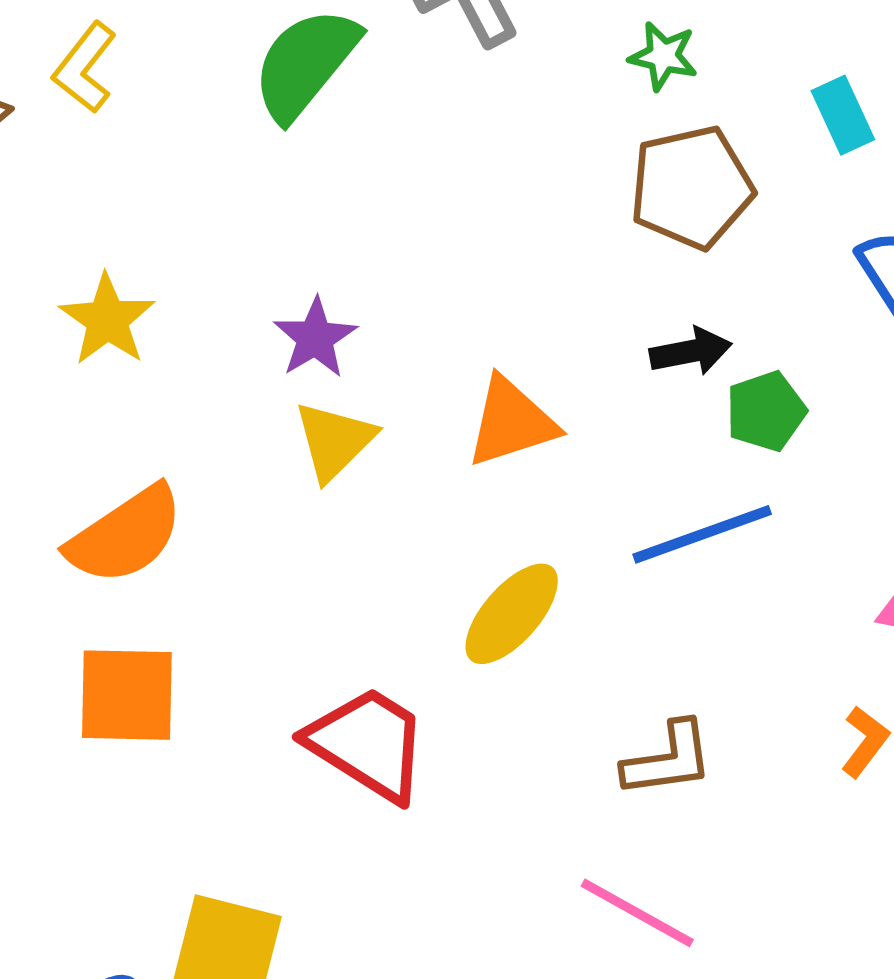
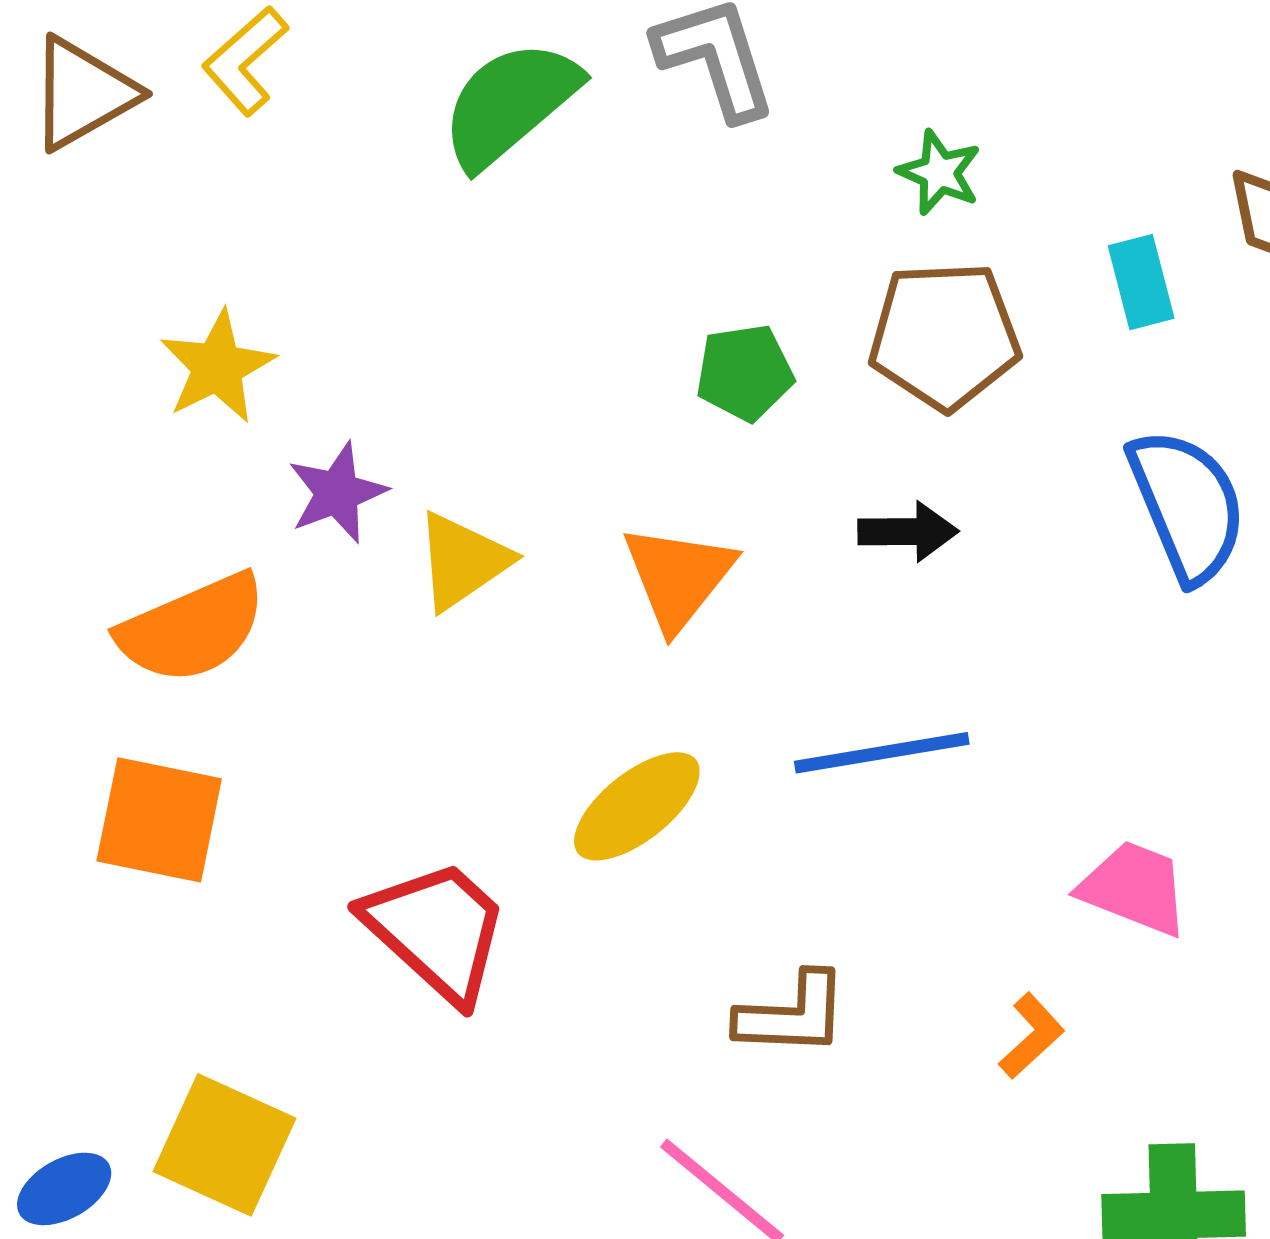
purple star: (315, 338) -> (337, 493), moved
green pentagon: (766, 411) -> (745, 373), moved
orange triangle: (511, 422) -> (678, 577), turned -44

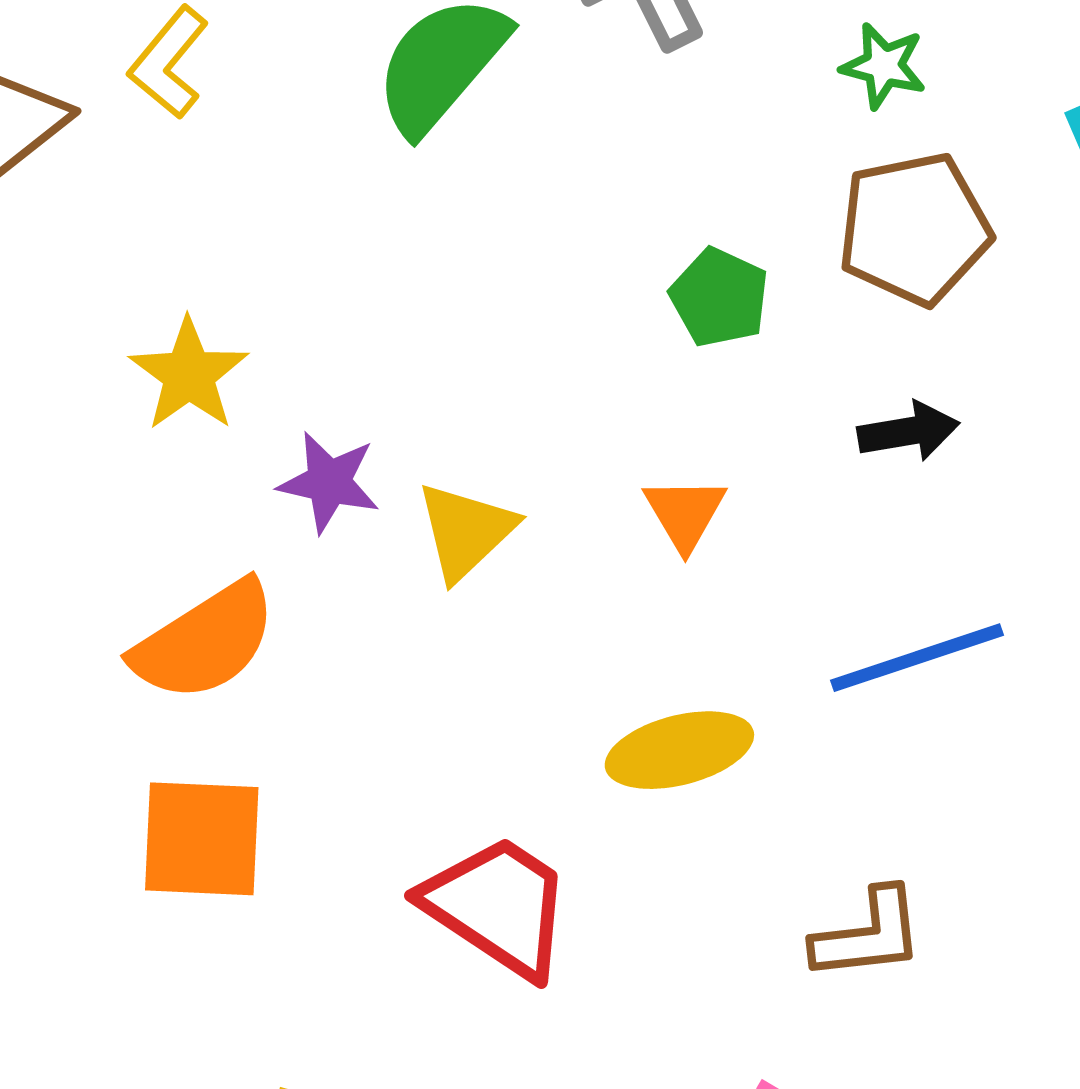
green pentagon: (745, 373) -> (719, 297), turned -30
purple star: (337, 493) -> (329, 482), turned -30
orange triangle: (678, 577) -> (685, 513), size x0.7
yellow ellipse: (637, 806) -> (679, 750), turned 33

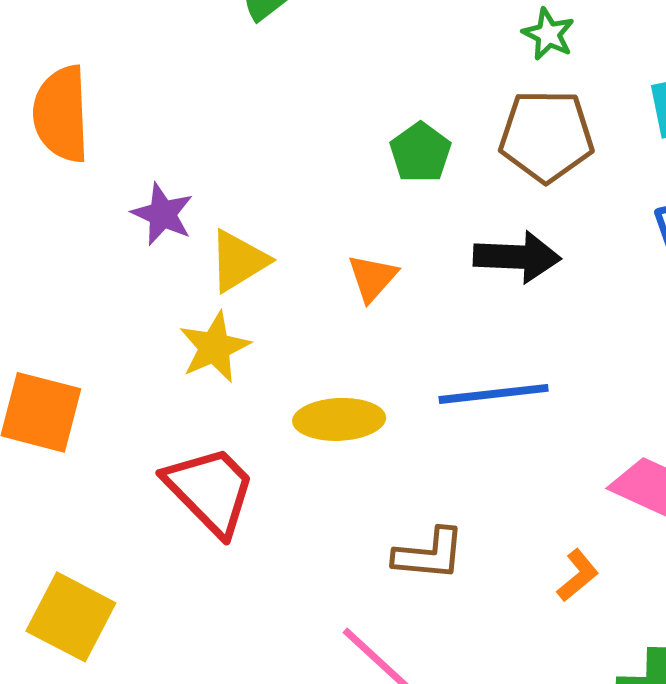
yellow star: (189, 375) -> (214, 347), moved
black arrow: (908, 431) -> (517, 257), size x1.4
orange semicircle: (205, 641) -> (61, 114), moved, turned 108

